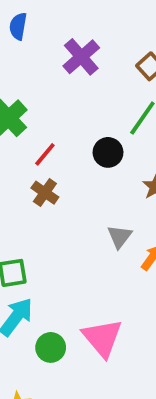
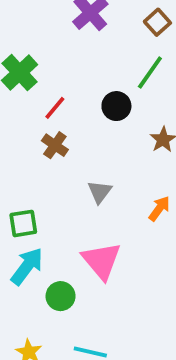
gray triangle: (119, 237) -> (100, 192), moved
pink triangle: (102, 338) -> (102, 261), moved

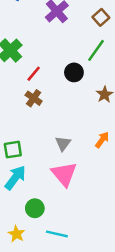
gray triangle: (100, 192) -> (63, 143), moved
green circle: (61, 296) -> (35, 208), moved

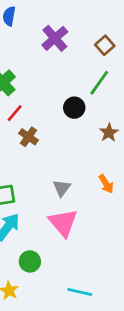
red line: (34, 74) -> (15, 113), moved
orange arrow: (102, 140) -> (106, 184), turned 112
cyan line: (57, 234) -> (80, 292), moved

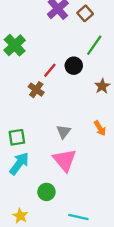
brown square: (105, 45) -> (85, 13), moved
red line: (15, 113) -> (50, 70), moved
green circle: (30, 261) -> (46, 192), moved

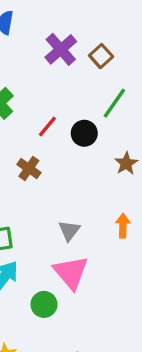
red line: (50, 70) -> (47, 127), moved
orange arrow: (100, 128) -> (123, 226), turned -147
green circle: (46, 192) -> (44, 304), moved

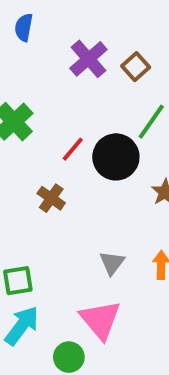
black circle: (84, 133) -> (116, 157), size x1.5
gray triangle: (69, 231) -> (112, 263), moved

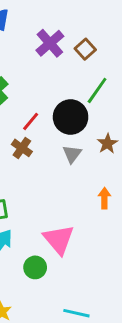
red line: (73, 149) -> (31, 121), moved
gray triangle: (112, 263) -> (72, 154), moved

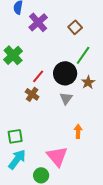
purple cross: (50, 43) -> (38, 22), moved
brown star: (107, 144) -> (88, 82), moved
orange arrow: (104, 198) -> (78, 131), moved

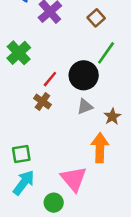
brown star: (88, 82) -> (112, 116), moved
gray triangle: (66, 98) -> (85, 107), turned 32
orange arrow: (78, 131) -> (100, 148), size x1.6

